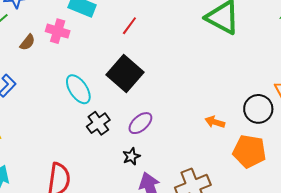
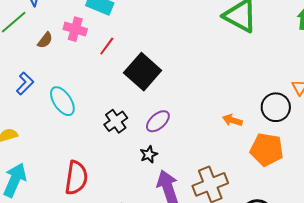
red line: (129, 26) -> (107, 46), moved
cyan ellipse: (78, 89) -> (62, 101), moved

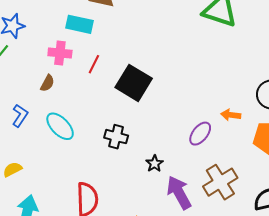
brown semicircle: (45, 40) -> (47, 83), moved
black cross: (116, 121) -> (116, 137), turned -30
purple ellipse: (158, 121) -> (200, 134), moved

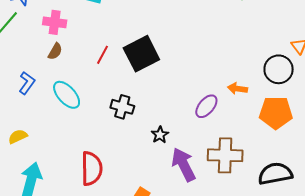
pink cross: (60, 53) -> (55, 22), moved
red line: (94, 64) -> (102, 55), moved
black square: (134, 83) -> (141, 54), turned 30
brown cross: (220, 182) -> (225, 155), turned 32

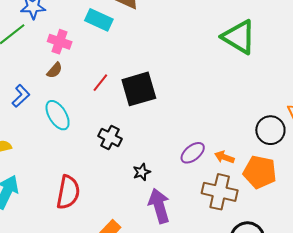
orange arrow: (237, 89) -> (224, 157), moved
brown cross: (225, 155) -> (220, 192), moved

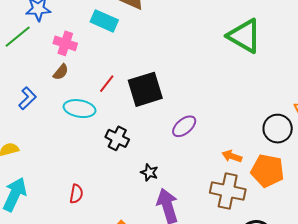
cyan ellipse: (58, 115) -> (80, 109), moved, turned -48
purple ellipse: (193, 153) -> (184, 126), moved
black star: (142, 172) -> (149, 172), turned -30
red semicircle: (68, 192) -> (76, 194), size x0.6

